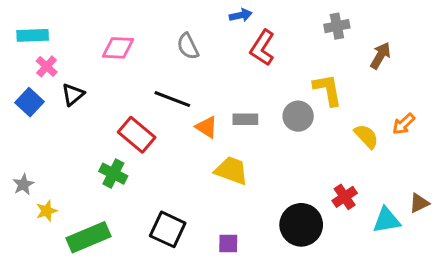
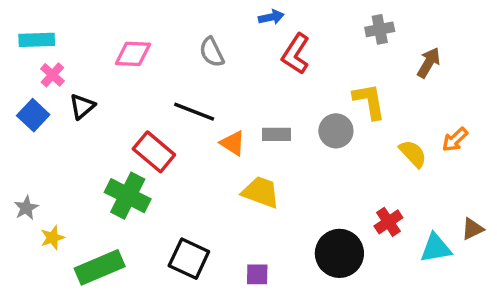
green cross: (113, 174) -> (128, 196), size x1.4

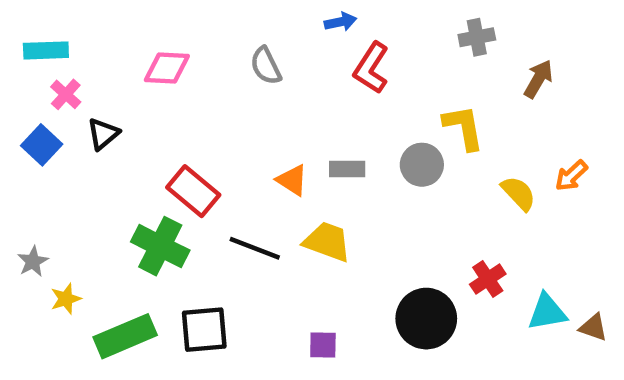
black line: (194, 112) -> (255, 248), moved
brown triangle: (472, 229) -> (593, 327), moved, turned 45
black square: (189, 259) -> (204, 330), moved, turned -30

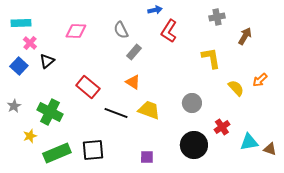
gray circle: (422, 165) -> (192, 103), moved
gray rectangle: (347, 169) -> (134, 52), moved, turned -49
green cross: (160, 246) -> (50, 112), moved
gray star: (33, 261) -> (14, 106), moved

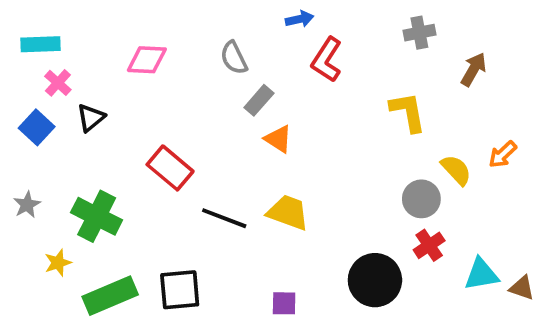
orange triangle: (133, 82) -> (278, 139), moved
gray circle: (192, 103) -> (421, 199), moved

